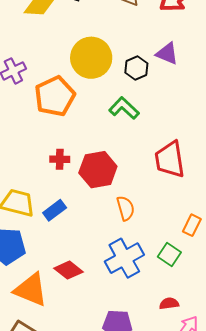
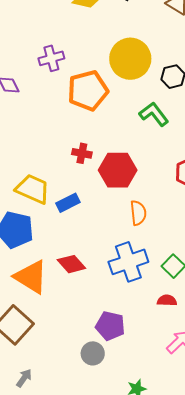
red semicircle: (169, 304) -> (167, 300), moved

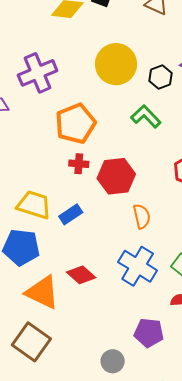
purple cross: (51, 58) -> (38, 73), size x1.5
orange pentagon: (88, 90) -> (75, 124), moved
blue cross: (128, 262) -> (138, 266), turned -33
purple pentagon: (110, 326) -> (149, 333), moved

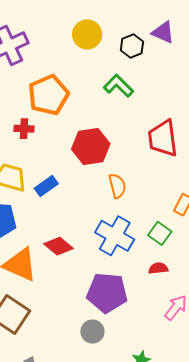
yellow circle: (116, 64) -> (87, 34), size x0.7
red cross: (79, 164) -> (24, 129), moved
purple pentagon: (149, 333) -> (107, 293), moved, size x1.4

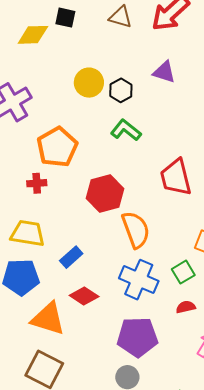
black hexagon: (132, 46) -> (121, 90), moved
blue rectangle: (46, 186) -> (71, 257), moved
orange semicircle: (117, 186) -> (136, 230), size x1.5
green square: (160, 233) -> (183, 272), turned 30

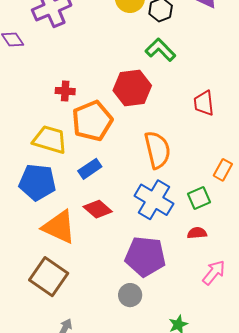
orange pentagon: (57, 147) -> (92, 121), moved
red trapezoid: (176, 177) -> (204, 103), size x0.7
red hexagon: (105, 193) -> (132, 88), moved

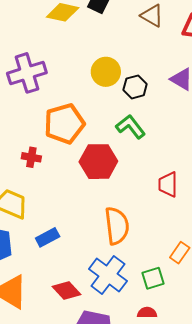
orange pentagon: (92, 121) -> (64, 124), moved
red diamond: (98, 209) -> (66, 290), moved

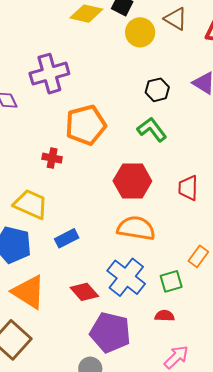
yellow circle: (106, 72) -> (140, 32), moved
red hexagon: (98, 162) -> (132, 181), moved
orange semicircle: (117, 226) -> (136, 228), turned -75

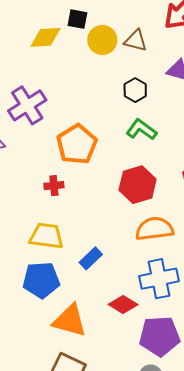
brown triangle: (176, 19) -> (136, 41), moved
blue cross: (126, 277) -> (159, 279), turned -33

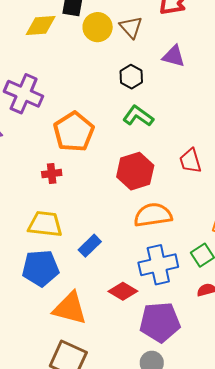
brown triangle: (136, 41) -> (131, 27), turned 35
purple cross: (27, 105) -> (24, 94), turned -33

